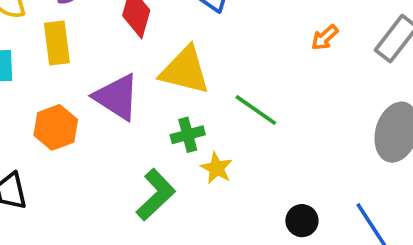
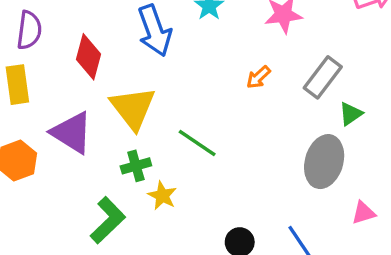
yellow triangle: (185, 70) -> (133, 108), turned 39

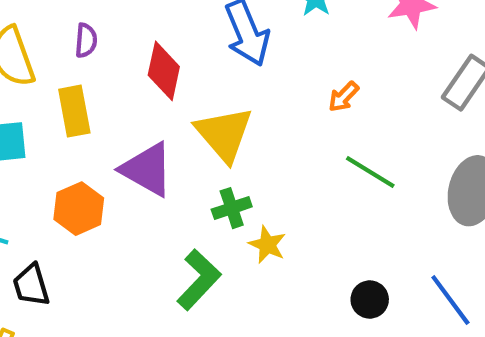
purple semicircle: (29, 30) -> (86, 40), size x0.7
orange arrow: (258, 77) -> (343, 97), moved
green line: (197, 143) -> (370, 172), moved

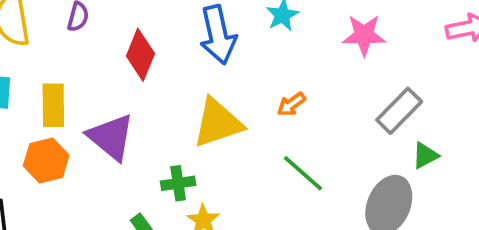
yellow rectangle: (74, 111) -> (53, 105), moved
yellow triangle: (224, 134) -> (218, 123), moved, turned 42

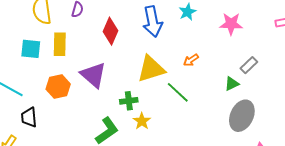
yellow rectangle: (53, 105) -> (60, 44), moved
gray rectangle: (399, 111) -> (249, 65), size x0.7
green triangle: (425, 155) -> (232, 84), moved
green line: (303, 173) -> (178, 92), moved

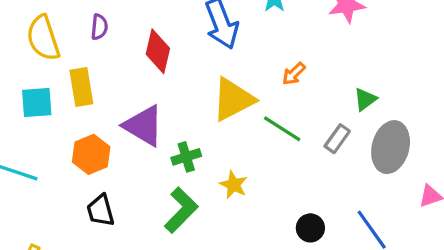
gray rectangle: (249, 65) -> (337, 139), moved
green cross: (129, 101) -> (186, 157), moved
black trapezoid: (29, 117) -> (101, 211), moved

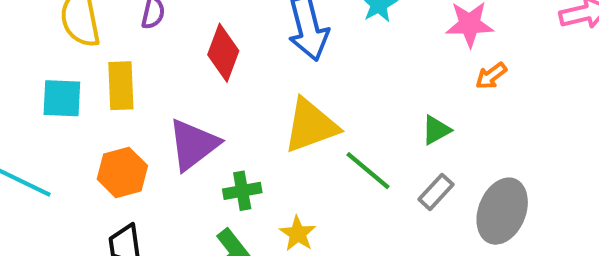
orange arrow: (294, 74) -> (491, 76), moved
green triangle: (365, 99) -> (436, 130), moved
purple triangle: (144, 126) -> (193, 145), turned 45

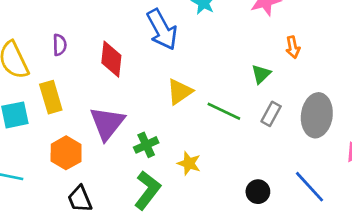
orange arrow: (491, 76) -> (293, 47), moved, turned -50
yellow triangle: (311, 126) -> (180, 92), size x0.7

